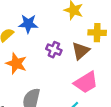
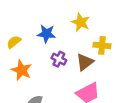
blue star: (28, 24) -> (46, 34), moved

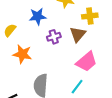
purple cross: (59, 59) -> (54, 37), turned -32

